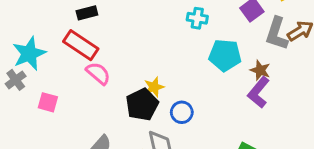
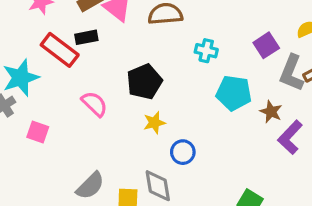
red rectangle: (81, 45) -> (60, 50), moved
purple L-shape: (259, 92) -> (290, 137), moved
black pentagon: (142, 105) -> (144, 82), moved

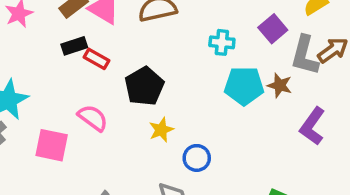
red rectangle: (60, 50) -> (96, 59), moved, size x0.6
cyan cross: (206, 51) -> (222, 42), moved
brown star: (271, 112) -> (280, 85), moved
pink square: (38, 132) -> (52, 145), moved, size x1.4

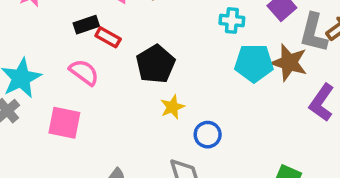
brown star: (280, 85) -> (289, 63), size x1.5
pink semicircle: (93, 118) -> (84, 72), moved

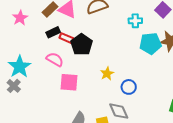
black pentagon: (156, 64) -> (82, 45), moved
pink square: (64, 123) -> (69, 82), moved

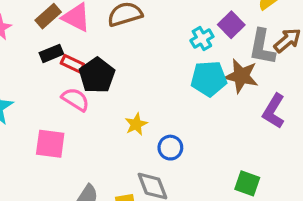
cyan cross: (135, 21) -> (202, 39), moved, turned -32
pink semicircle: (55, 59) -> (75, 99), moved
pink square: (69, 82) -> (50, 144), moved

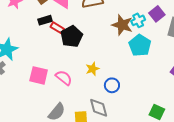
brown star: (241, 76) -> (122, 25), moved
cyan pentagon: (209, 79) -> (140, 45), turned 30
pink semicircle: (75, 99) -> (64, 78), moved

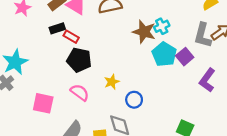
purple square: (157, 14) -> (185, 57), moved
black pentagon: (71, 36) -> (79, 60), moved, turned -30
pink square: (39, 75) -> (43, 103), moved

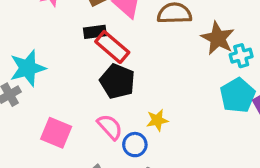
brown star: (144, 32) -> (218, 38), moved
red rectangle: (71, 37) -> (112, 47), size x1.5
blue circle: (134, 100) -> (135, 145), moved

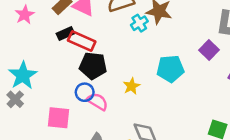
cyan cross: (241, 56) -> (139, 23), moved
cyan pentagon: (238, 95) -> (170, 69), moved, turned -30
blue circle: (135, 145) -> (85, 92), moved

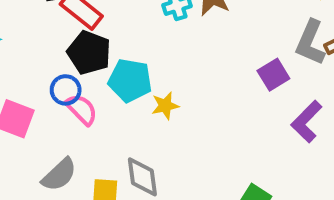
cyan pentagon: (170, 69) -> (130, 80), moved
yellow star: (132, 86) -> (165, 106), moved

